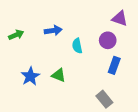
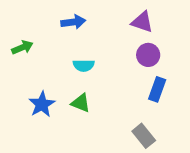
purple triangle: (120, 19) -> (142, 22), moved
blue arrow: (53, 30) -> (73, 22), moved
cyan semicircle: (77, 46) -> (84, 65), moved, turned -80

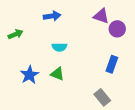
purple circle: (148, 55) -> (117, 29), moved

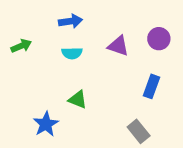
purple triangle: (101, 16) -> (118, 46), moved
cyan semicircle: (59, 47) -> (72, 53), moved
blue star: (30, 75) -> (46, 124), moved

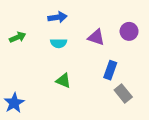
blue rectangle: (152, 86) -> (110, 70), moved
blue star: (46, 124) -> (14, 103), moved
gray rectangle: (139, 131) -> (123, 94), moved

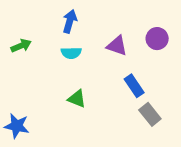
blue arrow: (57, 17) -> (70, 21), turned -66
blue rectangle: (110, 70) -> (134, 86), turned -54
blue star: (14, 103) -> (17, 126), turned -30

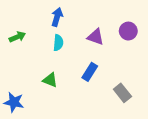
cyan semicircle: (71, 53) -> (58, 43), turned -84
blue rectangle: (134, 86) -> (90, 72), moved, turned 66
green triangle: (77, 99) -> (50, 80), moved

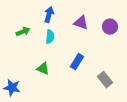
green arrow: (17, 37) -> (23, 32), moved
purple triangle: (96, 37) -> (81, 23), moved

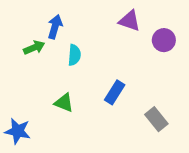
blue arrow: (49, 15) -> (55, 27), moved
purple triangle: (81, 23) -> (130, 21), moved

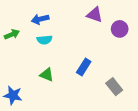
blue arrow: (55, 27) -> (40, 19), turned -119
green arrow: (34, 48) -> (12, 34), moved
cyan semicircle: (74, 55) -> (44, 40), moved, turned 80

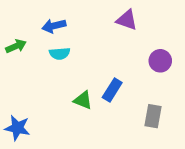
purple circle: (120, 29) -> (160, 61), moved
green triangle: (47, 75) -> (83, 100), moved
gray rectangle: (114, 87) -> (153, 116), turned 49

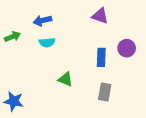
blue rectangle: (112, 90) -> (101, 57), moved, turned -30
gray rectangle: (153, 116) -> (105, 92), moved

